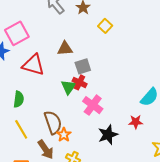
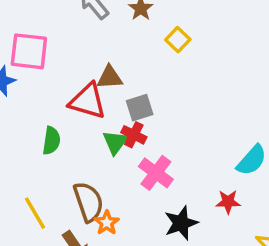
pink square: (17, 33) -> (29, 51), turned 35
red triangle: (33, 65) -> (88, 101), moved
green semicircle: (19, 99) -> (51, 141), moved

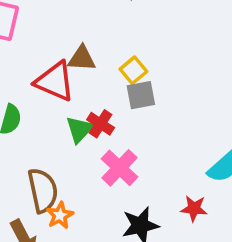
yellow square: (178, 40) -> (133, 70), moved
gray square: (140, 108) -> (141, 95), moved

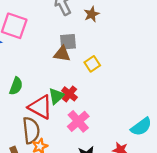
red triangle: (55, 81) -> (40, 107), moved
gray square: (141, 95) -> (68, 42), moved

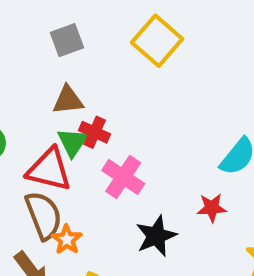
brown triangle: (62, 54) -> (68, 100), moved
yellow square: (92, 64) -> (157, 41), moved, size x1.6

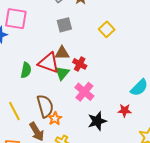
yellow square: (157, 41) -> (107, 29), size x0.7
red cross: (95, 132) -> (80, 64), moved
red triangle: (49, 170) -> (49, 63), moved

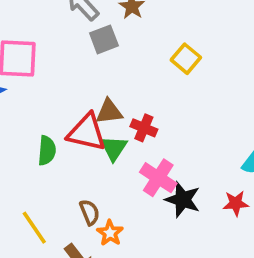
gray square: (64, 25) -> (104, 39), moved
brown semicircle: (45, 106) -> (90, 212), size x0.6
black star: (97, 121) -> (183, 200), moved, turned -30

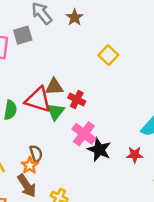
gray square: (104, 39) -> (23, 35), moved
orange star: (110, 233) -> (30, 165), moved

